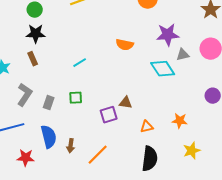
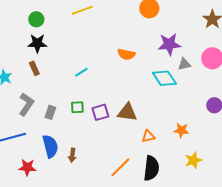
brown triangle: (126, 103) -> (127, 112), size x1.5
purple square: (109, 115) -> (100, 112), moved
orange line: (98, 155) -> (120, 167), moved

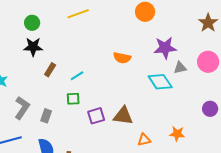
brown rectangle: (34, 68) -> (50, 70), moved, turned 56
green square: (77, 107) -> (73, 99), moved

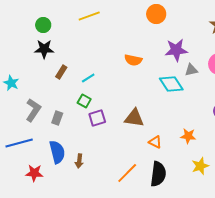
green square: (73, 99) -> (84, 101), turned 32
purple square: (96, 116) -> (97, 118), moved
orange triangle: (144, 140) -> (155, 142), turned 40

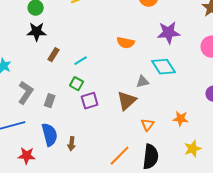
gray triangle: (191, 70) -> (143, 82), moved
brown triangle: (134, 118) -> (127, 101), turned -50
orange triangle: (155, 142) -> (148, 125), turned 40

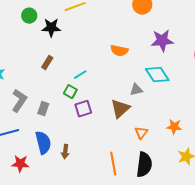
black star: (37, 32) -> (51, 28), moved
cyan line: (81, 61) -> (80, 75), moved
orange line: (120, 156) -> (113, 164), turned -55

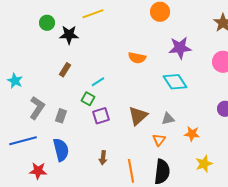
gray triangle: (136, 90) -> (168, 119), moved
brown arrow: (65, 152) -> (103, 158), moved

